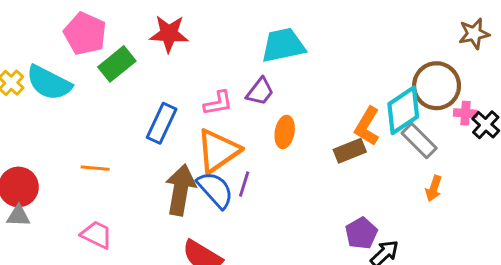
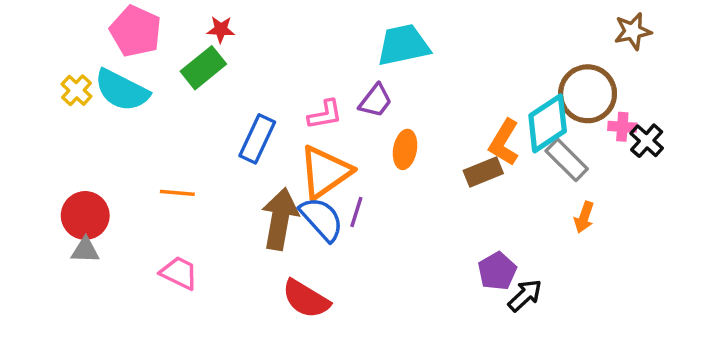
pink pentagon: (85, 34) -> (136, 31), moved
red star: (169, 34) -> (221, 29), moved, size x0.6

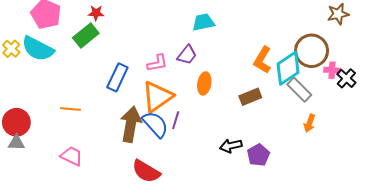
cyan trapezoid: (403, 45) -> (203, 22), size x0.7
orange L-shape: (504, 142) -> (263, 60), moved
black arrow: (525, 295) -> (231, 146), moved, turned -150

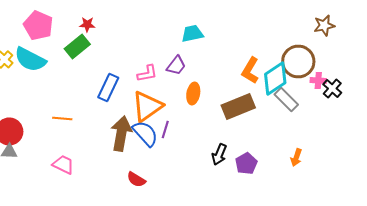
brown rectangle: (250, 97) -> (238, 106), size x1.5
orange arrow: (310, 123) -> (296, 158), moved
black arrow: (231, 146) -> (219, 154), turned -55
red semicircle: (146, 171) -> (136, 180), size x0.7

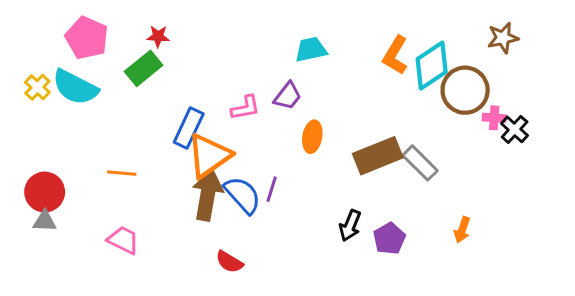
orange L-shape: (250, 70) -> (395, 55), moved
cyan diamond: (275, 78) -> (432, 65), moved
gray rectangle: (286, 100) -> (420, 163), moved
orange triangle: (147, 106) -> (209, 156), moved

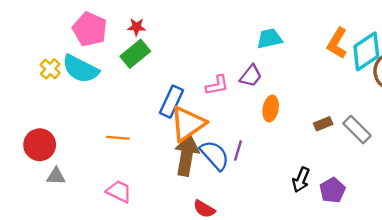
red star: (158, 36) -> (136, 27), moved
brown rectangle: (378, 156) -> (323, 124), size x0.5
red circle: (45, 192) -> (40, 145), moved

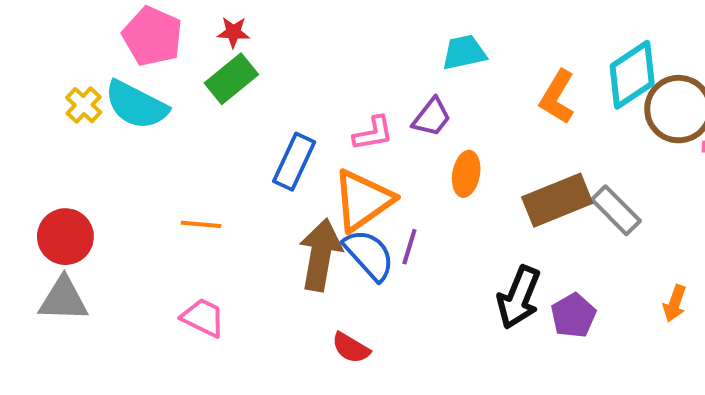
orange L-shape: (337, 43) -> (557, 97), moved
orange triangle: (188, 124) -> (363, 200), moved
brown rectangle: (323, 124) -> (557, 200), size x2.0
gray triangle: (56, 176) -> (63, 299), moved, size x1.5
black arrow: (301, 180) -> (519, 297), size x1.4

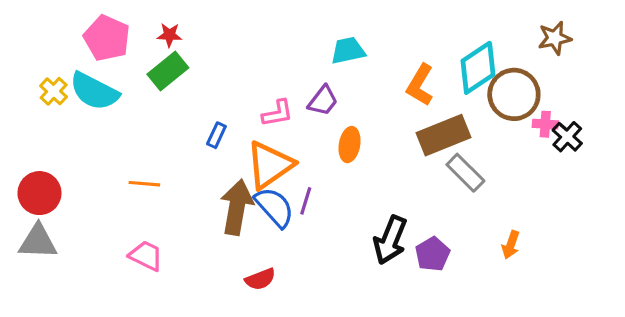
blue rectangle: (294, 162) -> (216, 135), size x0.6
brown rectangle: (557, 200) -> (443, 135), moved
red semicircle: (351, 348) -> (260, 279), turned -52

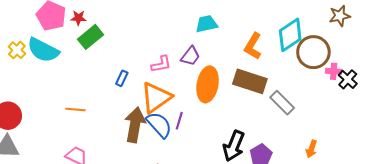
red star: (169, 35) -> (78, 18), moved
brown rectangle: (443, 135) -> (250, 81), moved, turned 40
orange ellipse: (350, 145) -> (208, 84), size x1.6

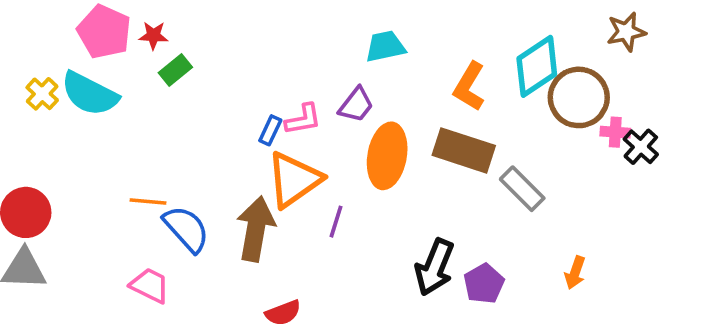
green rectangle: (91, 37) -> (175, 70), size x0.7
blue rectangle: (122, 78) -> (270, 130), moved
blue semicircle: (159, 125) -> (186, 229), moved

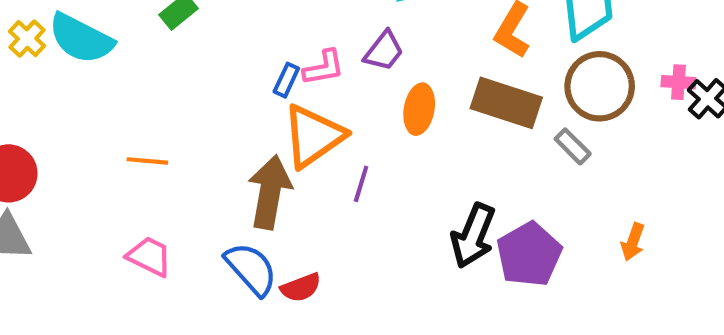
brown circle: (579, 97) -> (600, 86), moved
orange ellipse: (387, 156) -> (419, 109), size x0.7
gray rectangle: (522, 189) -> (573, 146), size x0.7
blue semicircle: (186, 229) -> (251, 269), moved
purple pentagon: (484, 284) -> (529, 254), size x1.4

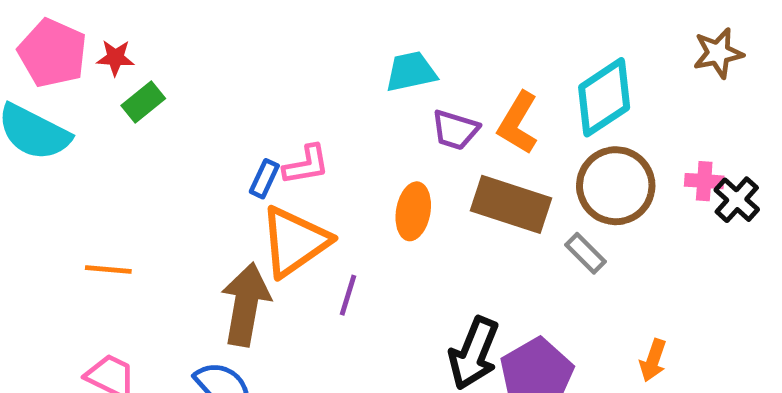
purple trapezoid: (384, 51) -> (455, 130), moved, turned 69

